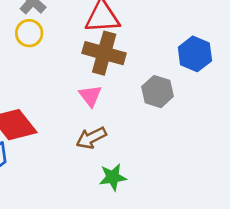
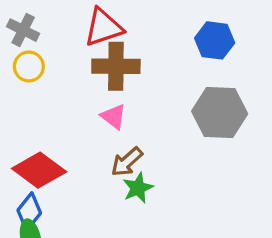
gray hexagon: (157, 92) -> (220, 112), moved, size x1.5
green star: (113, 177) -> (138, 188), moved

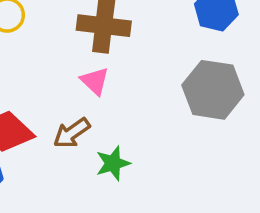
brown arrow: (127, 162) -> (72, 133), moved

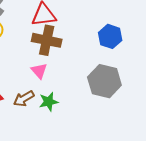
green star: (113, 163) -> (49, 102), moved

